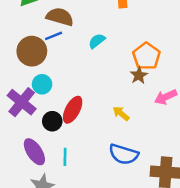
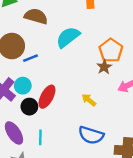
blue line: (54, 36) -> (30, 58), moved
cyan semicircle: (97, 41) -> (68, 37), size x1.6
cyan circle: (42, 84) -> (23, 86), moved

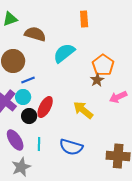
blue line: (30, 58) -> (28, 80), moved
yellow arrow: (89, 100) -> (83, 110), size x1.5
blue semicircle: (91, 135) -> (71, 147), moved

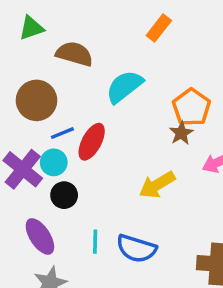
orange rectangle: (84, 19) -> (159, 28), turned 42
red ellipse: (45, 107) -> (92, 142), moved
yellow arrow: (83, 110) -> (157, 185), turned -70
cyan line: (39, 144) -> (95, 242), moved

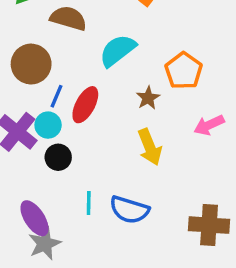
blue line: (62, 133) -> (56, 96), turned -45
brown star: (181, 133) -> (148, 98), moved
yellow arrow: (157, 185) -> (150, 147), turned -81
purple ellipse: (40, 236) -> (34, 218), moved

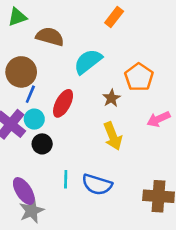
blue line: (56, 96) -> (30, 94), moved

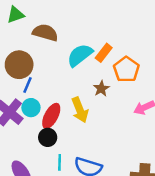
orange rectangle: (114, 17) -> (104, 53), moved
red ellipse: (63, 103) -> (51, 116), moved
yellow arrow: (113, 136) -> (80, 110), moved
black circle: (42, 144) -> (48, 137), moved

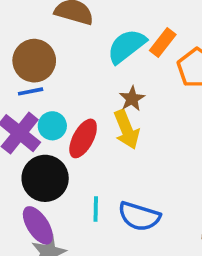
blue line: (27, 85) -> (31, 91), moved, turned 56
brown star: (101, 89) -> (132, 99), moved
black circle: (48, 137) -> (45, 178), moved, size x1.6

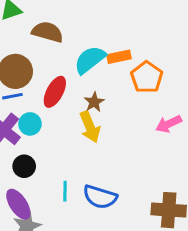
orange rectangle: (163, 43) -> (119, 57), turned 40
red ellipse: (83, 138) -> (55, 92), moved
black circle: (45, 178) -> (24, 166), size x0.6

